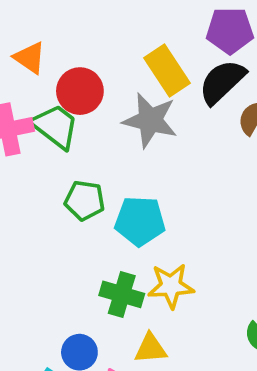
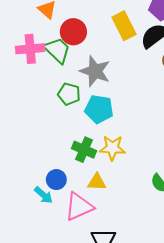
gray star: (150, 120) -> (95, 71), moved

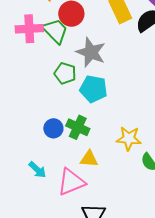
yellow star: (112, 148) -> (129, 138), moved
blue circle: (56, 180) -> (53, 128), moved

